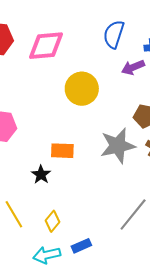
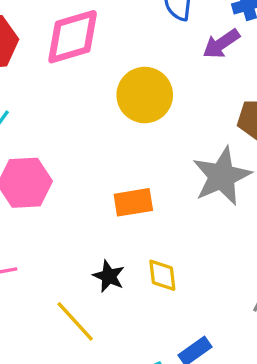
black star: (41, 175) -> (109, 276), moved
yellow diamond: (53, 221) -> (162, 275), moved, turned -35

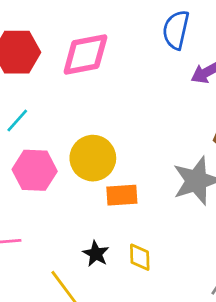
yellow circle: (145, 95) -> (93, 158), moved

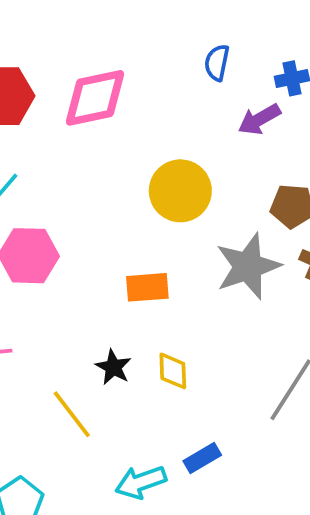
blue semicircle: (176, 30) -> (217, 63), size x0.7
yellow circle: (93, 158) -> (180, 191), moved

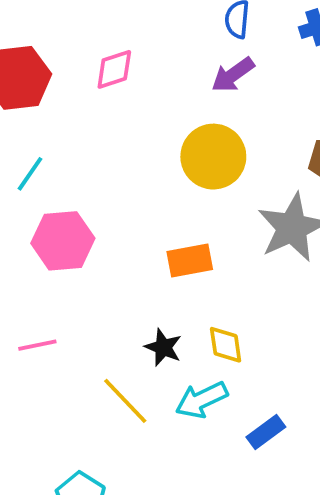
pink diamond: (95, 98) -> (114, 69), size x0.6
purple arrow: (259, 119) -> (233, 75), moved
cyan arrow: (141, 482) -> (202, 400), moved

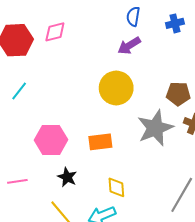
pink diamond: (114, 69) -> (55, 32), moved
pink hexagon: (63, 241) -> (51, 140), moved
black star: (163, 347) -> (67, 177), moved

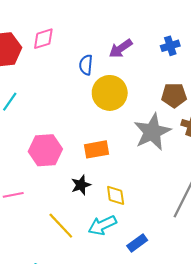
blue semicircle: (133, 17) -> (86, 65), moved
blue cross: (175, 23) -> (170, 46), moved
black star: (67, 177) -> (81, 185), moved, turned 30

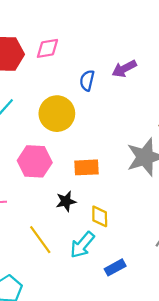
yellow circle: (110, 93) -> (57, 114), moved
cyan arrow: (102, 225) -> (82, 245), turned -32

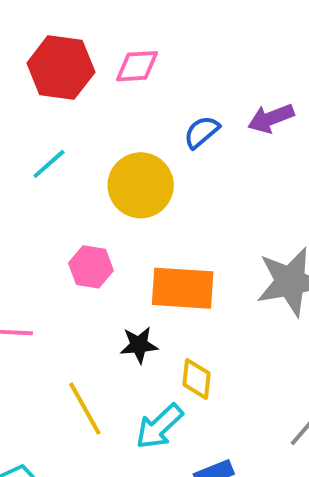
blue semicircle: (87, 80) -> (202, 132), turned 30
pink hexagon: (35, 161) -> (91, 267), size x0.7
orange rectangle: (86, 167) -> (183, 288), size x1.4

